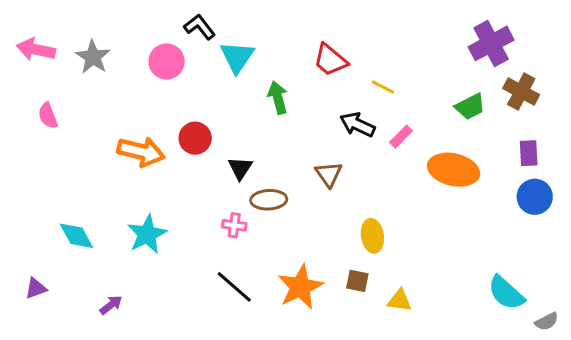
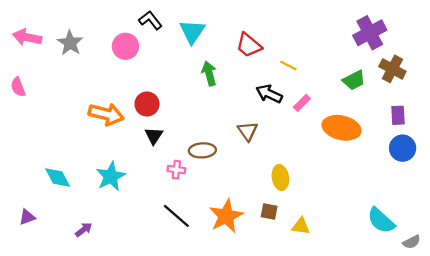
cyan triangle: (237, 57) -> (192, 32), moved
pink semicircle: (48, 116) -> (18, 87), moved
black triangle: (240, 168) -> (154, 136), moved

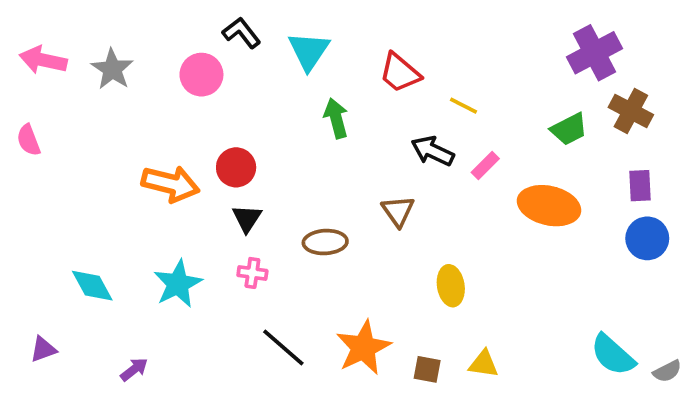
pink cross: (176, 170) -> (252, 273), moved
brown square: (269, 211) -> (427, 369), moved
gray semicircle: (412, 242) -> (667, 371), moved

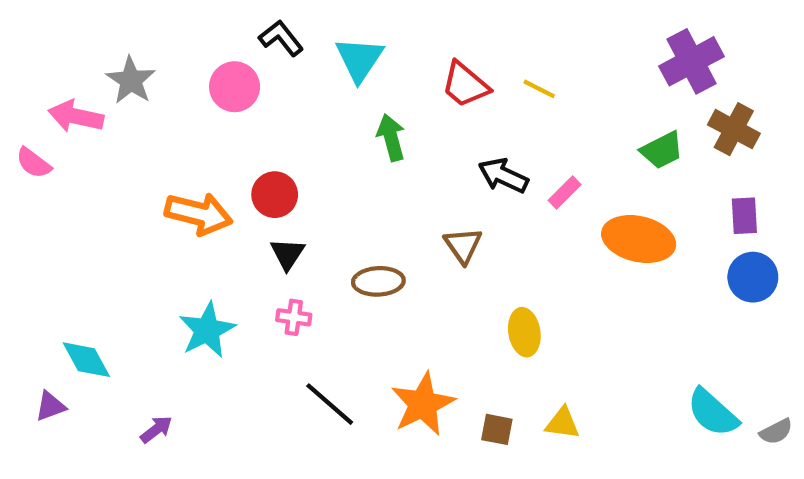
pink arrow: (43, 60) -> (76, 116), moved
yellow line: (463, 106) -> (539, 89), moved
pink semicircle: (29, 140) -> (34, 163), turned -32
cyan diamond: (92, 286) -> (86, 360), moved

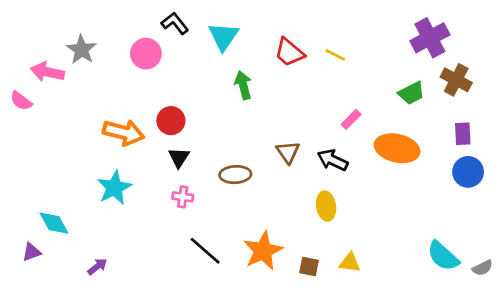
black arrow: (503, 176) -> (333, 160), moved
cyan star: (207, 330) -> (114, 188), moved

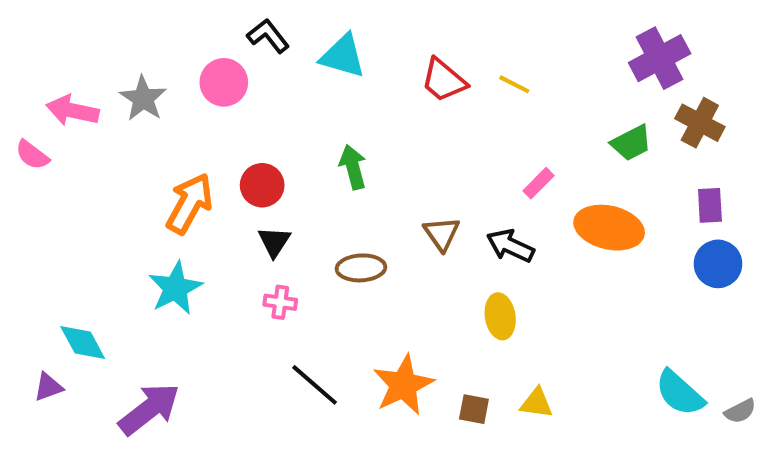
cyan triangle: (223, 36) -> (343, 56), turned -48
gray star: (82, 50) -> (143, 98), moved
green arrow: (243, 85) -> (353, 167), moved
orange arrow: (124, 132) -> (190, 203), turned -75
purple arrow: (97, 267) -> (149, 409), size x2.0

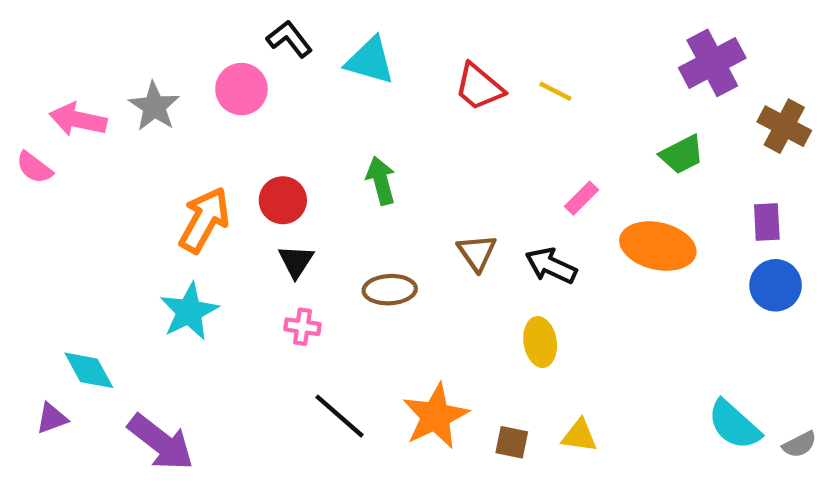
brown cross: (700, 123) -> (784, 126), moved
purple arrow: (149, 409) -> (161, 442), turned 76

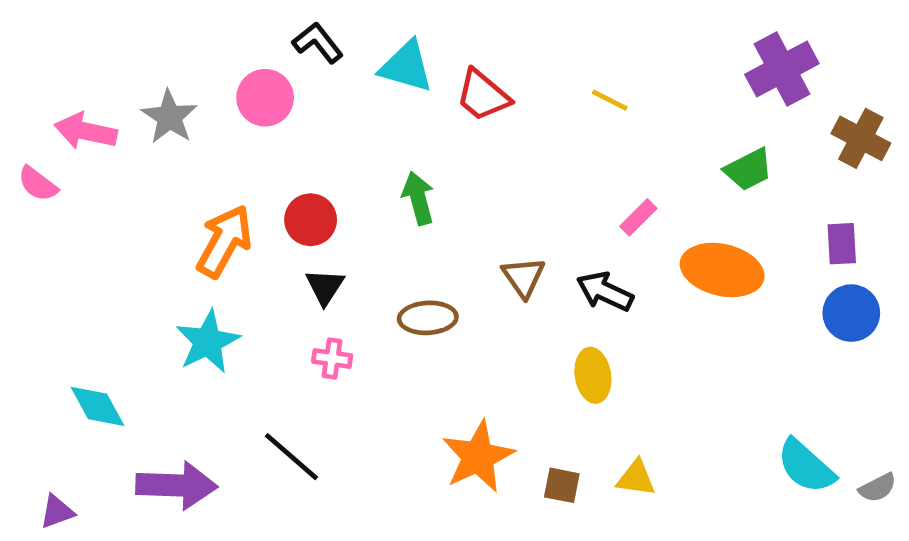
red trapezoid: (479, 87) -> (483, 95), moved
black line: (340, 416) -> (291, 457), moved
purple triangle: (52, 418) -> (57, 512), moved
purple arrow: (161, 442) -> (177, 485), turned -36

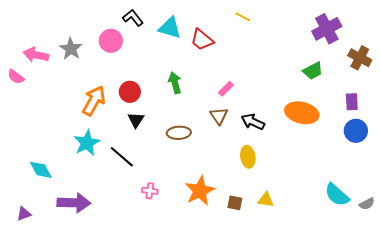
yellow line: (610, 100) -> (243, 17), moved
pink rectangle: (638, 217) -> (226, 89), moved
pink cross: (332, 359) -> (150, 191), moved
black line: (291, 457) -> (122, 157), moved

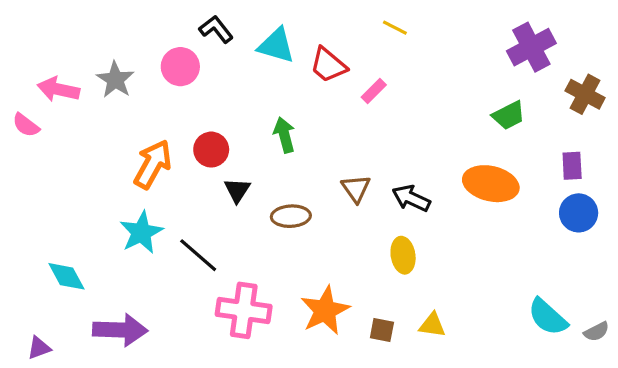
pink rectangle: (226, 89) -> (374, 91), moved
black triangle: (136, 120) -> (237, 190), moved
pink cross: (150, 191) -> (244, 310), size x2.0

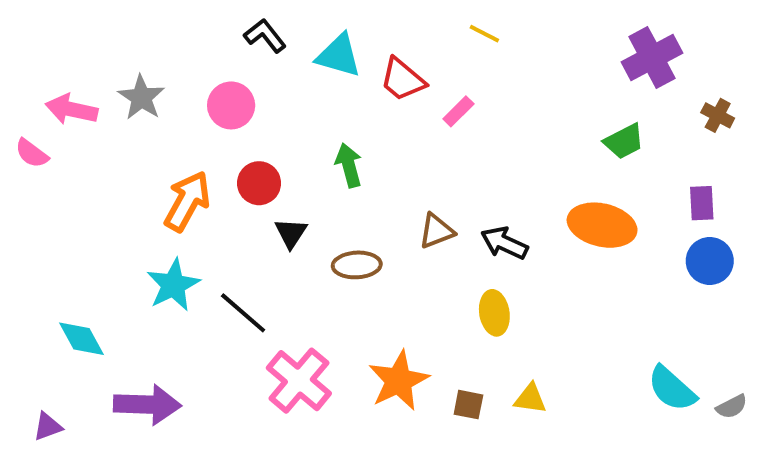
pink circle: (180, 67) -> (231, 105), moved
brown cross: (585, 94) -> (718, 115), size x0.7
brown triangle: (356, 189) -> (437, 231), turned 44
pink cross: (244, 310) -> (299, 381), turned 32

